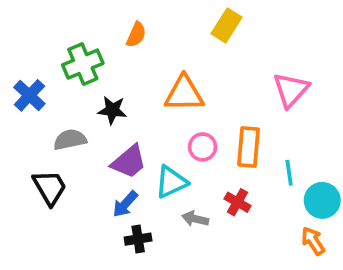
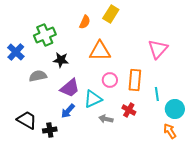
yellow rectangle: (226, 25) -> (111, 14), moved
orange semicircle: (136, 35) -> (85, 22), moved
black trapezoid: (50, 187) -> (27, 120), moved, turned -30
black cross: (138, 239) -> (50, 130), moved

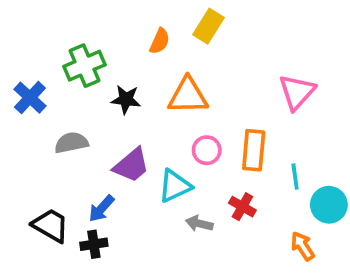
black star: (61, 60) -> (126, 99), moved
blue arrow: (68, 111) -> (101, 209), moved
orange arrow: (170, 131) -> (303, 246), moved

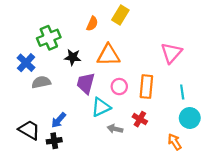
blue cross: (30, 98) -> (26, 63), moved
purple trapezoid: (131, 165) -> (86, 83), moved, turned 145
cyan line: (295, 177) -> (182, 92), moved

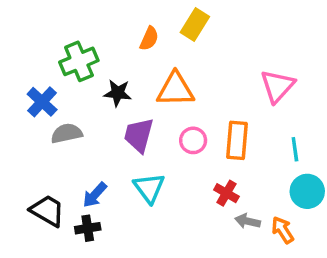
cyan triangle: (101, 107) -> (149, 188), moved, turned -42
gray arrow: (115, 129) -> (248, 221), moved

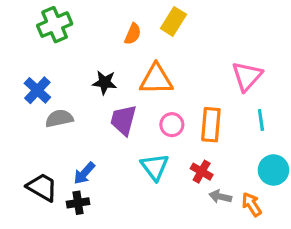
green cross: (79, 61) -> (55, 25), moved
cyan line: (295, 149) -> (261, 120), moved
cyan triangle: (149, 188) -> (155, 167), moved

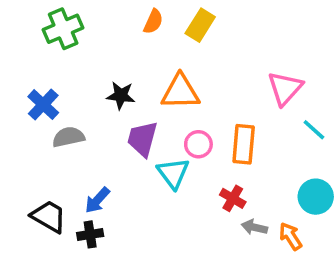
orange semicircle: (133, 34) -> (153, 22), moved
cyan line: (261, 120) -> (314, 130), moved, turned -40
cyan triangle: (155, 167) -> (173, 173), moved

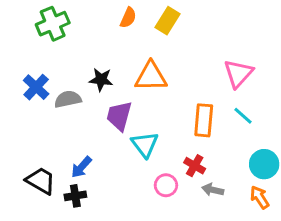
cyan line: (314, 130) -> (243, 116), moved
gray semicircle: (68, 137) -> (68, 99), moved
pink circle: (198, 144) -> (166, 185), moved
orange arrow: (290, 236) -> (260, 197), moved

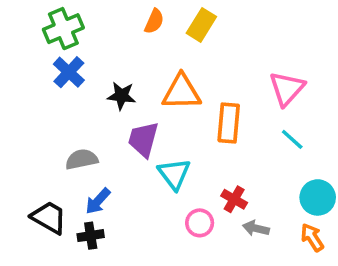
blue cross: (36, 87) -> (69, 72), moved
gray semicircle: (68, 99) -> (82, 159), moved
orange rectangle: (204, 120) -> (229, 123), moved

